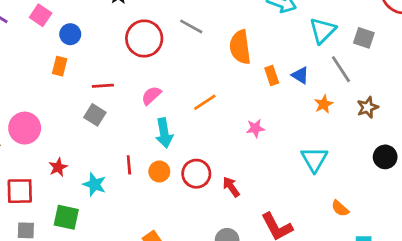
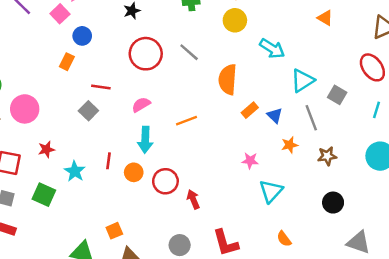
orange rectangle: (272, 76) -> (250, 110), turned 56
pink star: (255, 128) -> (250, 161), moved

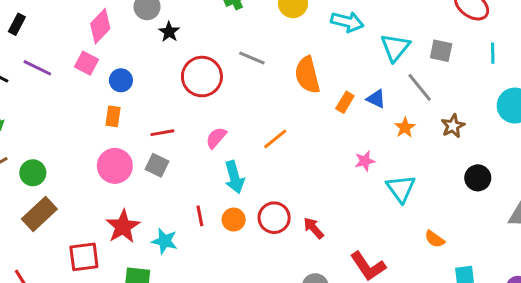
pink circle: (25, 109) -> (115, 166), moved
red star: (46, 149) -> (123, 227), size x1.6

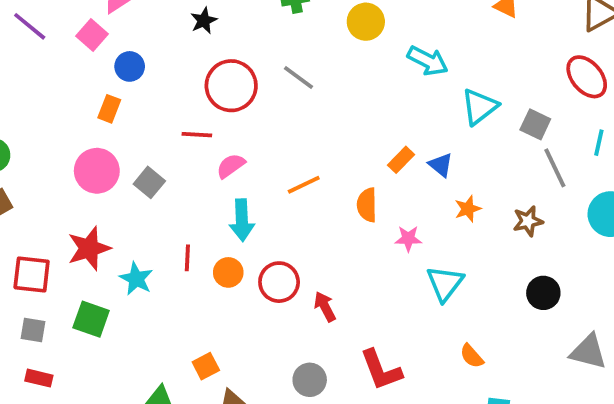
orange semicircle: (307, 75) -> (367, 205), moved, size x0.7
gray line: (420, 87) -> (555, 168), moved
red line: (162, 133) -> (197, 135), moved

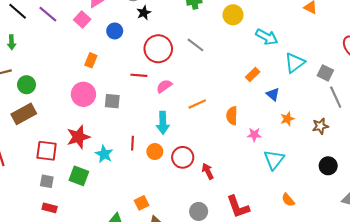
blue circle: (130, 66) -> (115, 31), moved
orange rectangle: (401, 160) -> (253, 75), moved
pink semicircle: (231, 166) -> (164, 86), moved
gray square: (149, 182) -> (112, 101), turned -35

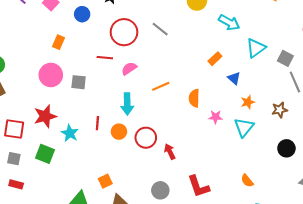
cyan triangle: (274, 160) -> (244, 127), moved

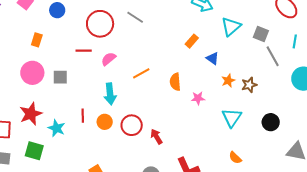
brown star: (280, 110) -> (249, 85), moved
cyan triangle: (244, 127) -> (232, 118), moved

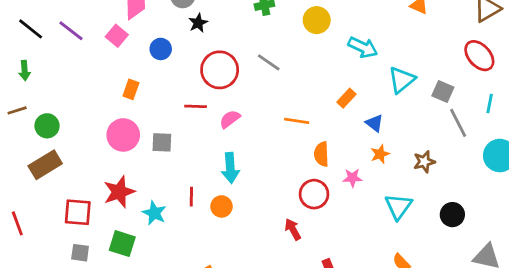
orange line: (141, 73) -> (297, 121), moved, turned 36
orange star: (228, 81) -> (380, 154), moved
red circle: (132, 125) -> (314, 194), moved

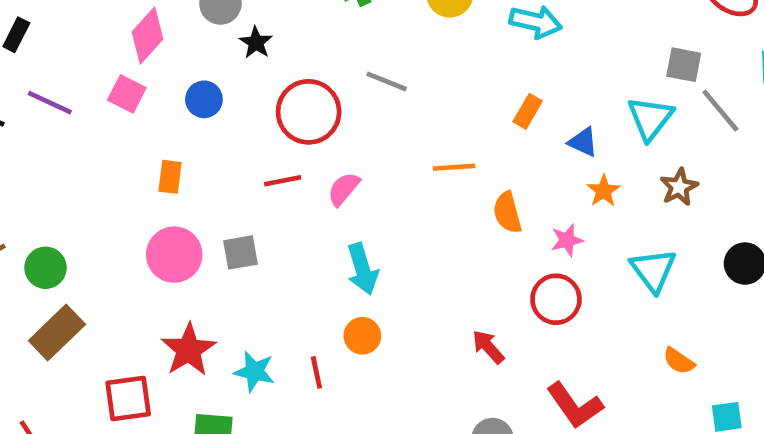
cyan triangle: (402, 80) -> (650, 118), moved
red circle: (314, 194) -> (556, 299), moved
red line: (191, 197) -> (316, 372), moved

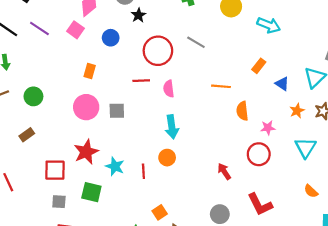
pink semicircle: (344, 189) -> (169, 89), turned -56
orange star: (604, 191) -> (297, 111), moved
green circle: (46, 268) -> (33, 96), moved
brown rectangle: (57, 332) -> (27, 135), size x0.6

